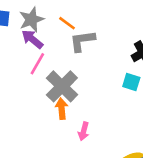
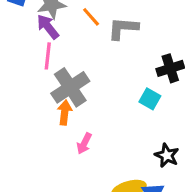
gray L-shape: (82, 41) -> (123, 28), moved
pink line: (37, 64) -> (48, 56), turned -35

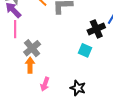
gray cross: (70, 87) -> (32, 48), size x0.7
black star: (167, 155) -> (78, 88), moved

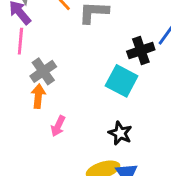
cyan square: (85, 50) -> (122, 81), size x1.5
black star: (78, 88) -> (120, 133), moved

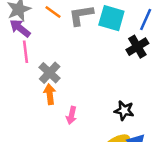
black cross: (141, 50) -> (137, 47), moved
cyan square: (122, 81) -> (111, 18), moved

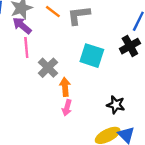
cyan square: (111, 18) -> (92, 56), moved
orange arrow: (50, 94) -> (65, 87), moved

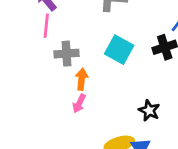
gray cross: (48, 68) -> (67, 54), turned 30
black star: (116, 105) -> (149, 110), moved

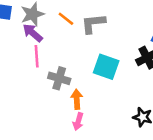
gray cross: (67, 54) -> (59, 78), turned 30

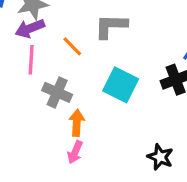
orange line: (66, 19) -> (72, 46), moved
purple arrow: (33, 33) -> (30, 28), turned -70

